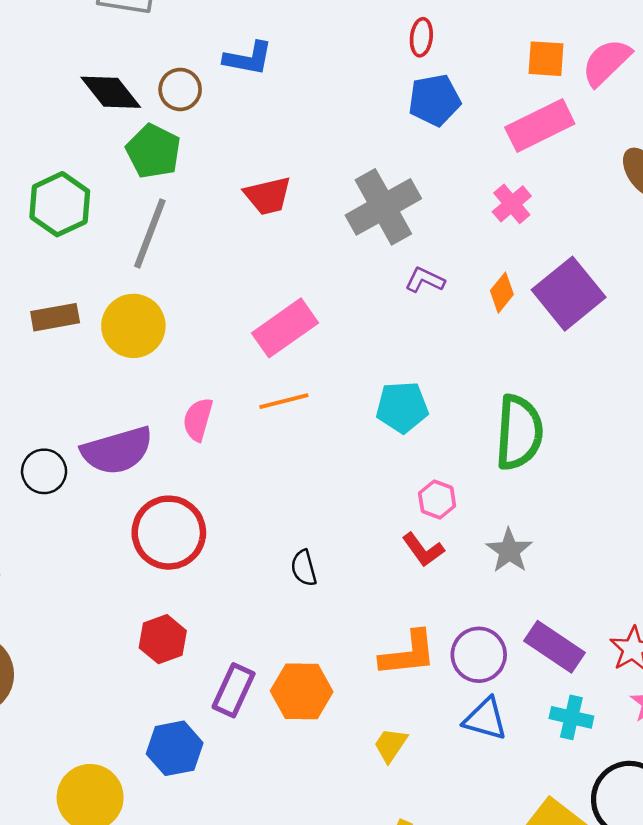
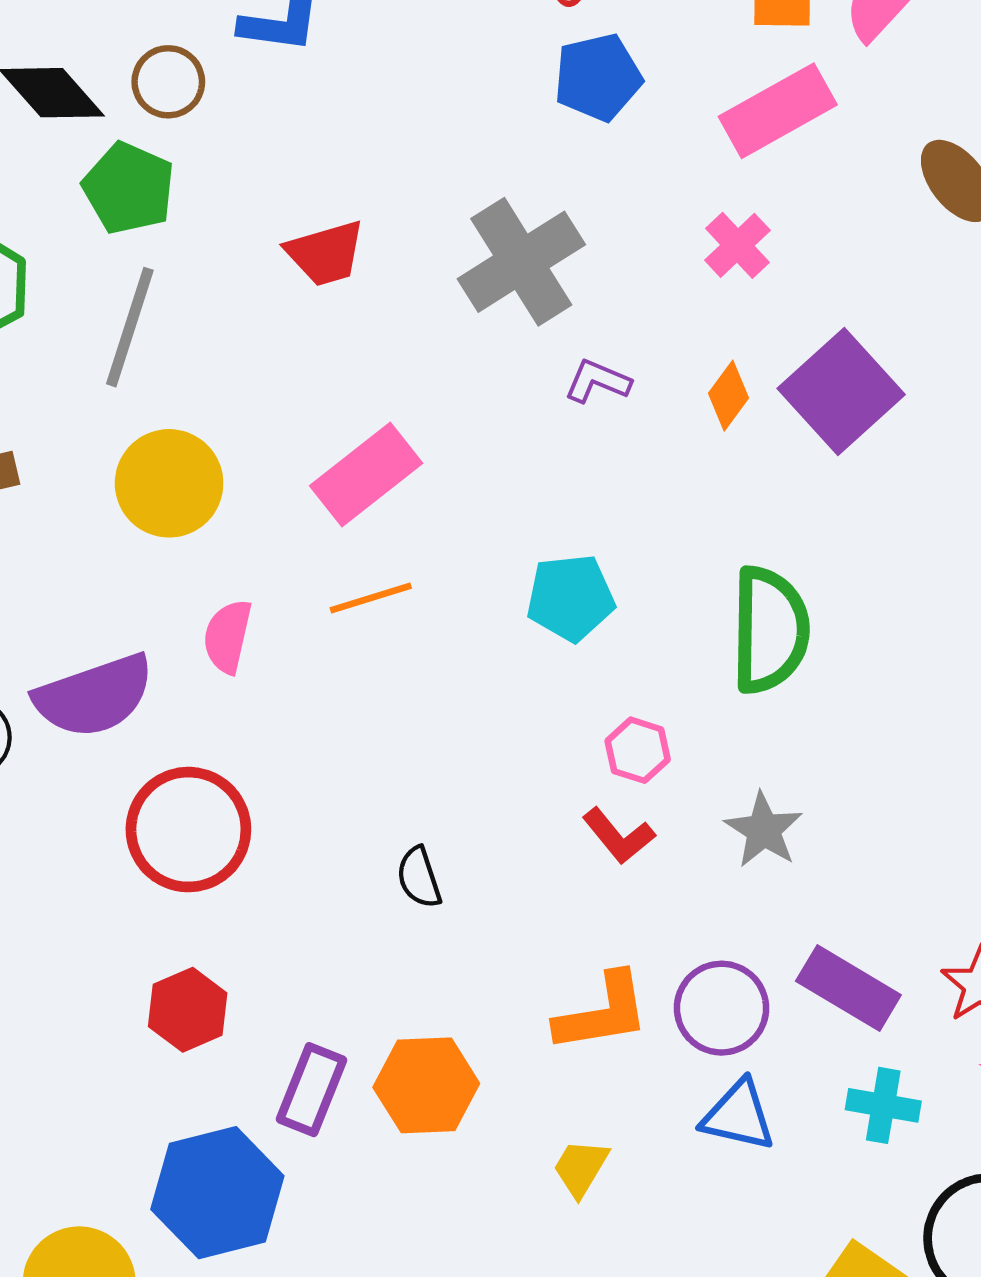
yellow circle: (133, 326) -> (169, 483), moved
blue hexagon: (175, 748) -> (217, 1193), size x1.4

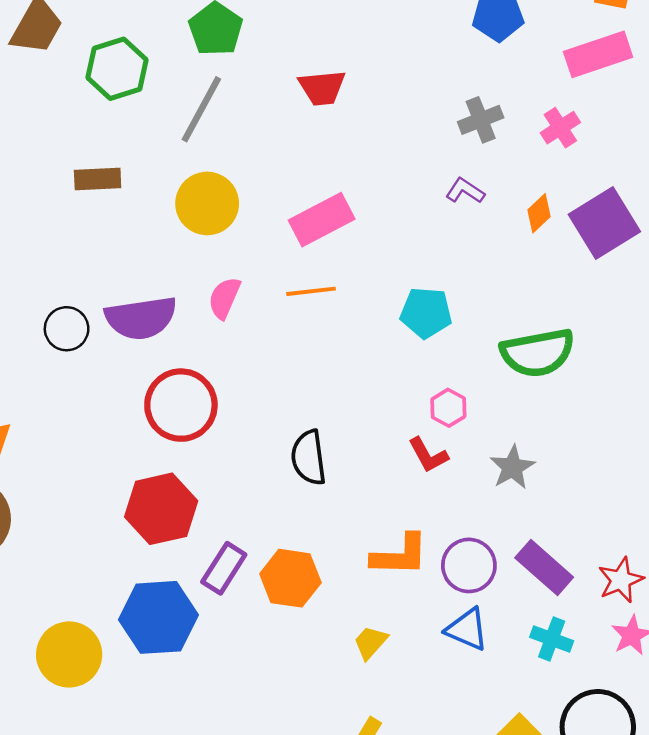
gray cross: (521, 262) -> (481, 120), moved, size x0.6
green semicircle: (770, 630) -> (538, 353), turned 68
black semicircle: (419, 877) -> (309, 458), size x1.5
red hexagon: (188, 1010) -> (161, 509), size x1.5

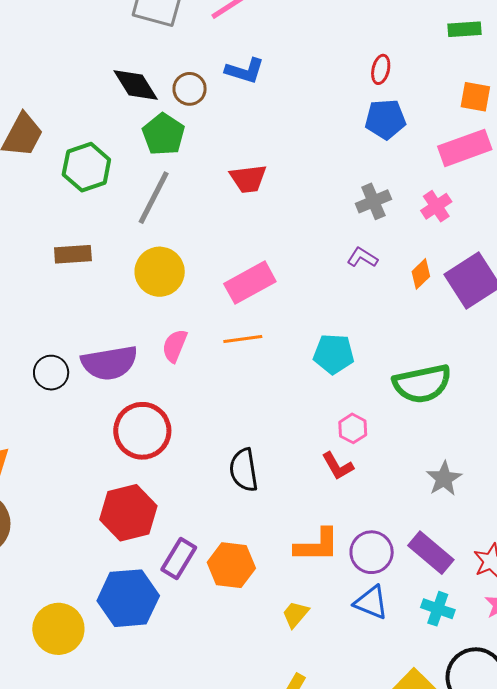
gray star: (512, 467) -> (444, 479), moved

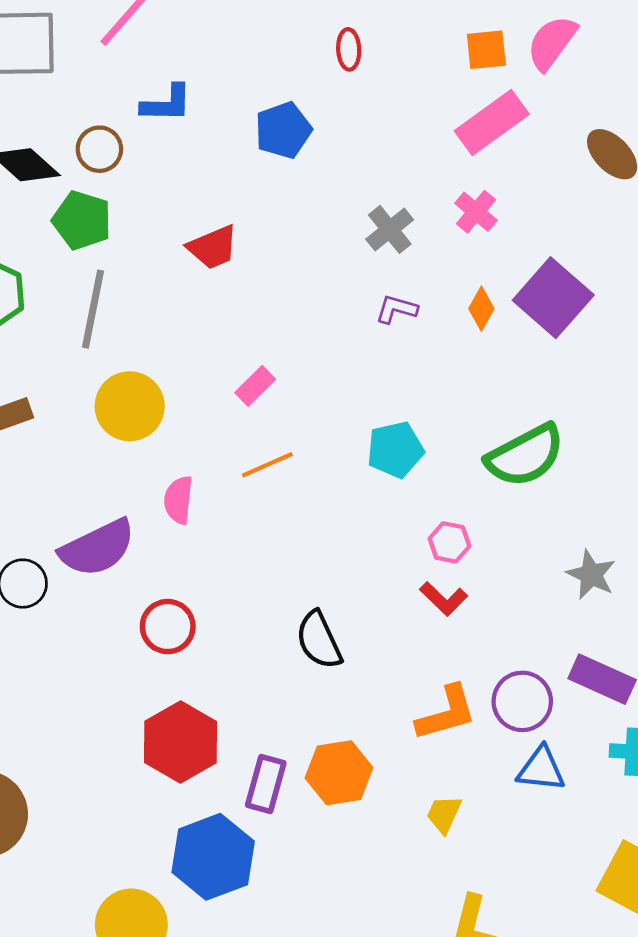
blue pentagon: (385, 119) -> (283, 130), moved
pink rectangle: (250, 283) -> (255, 386), size x0.6
red circle: (142, 431) -> (168, 627), size x0.7

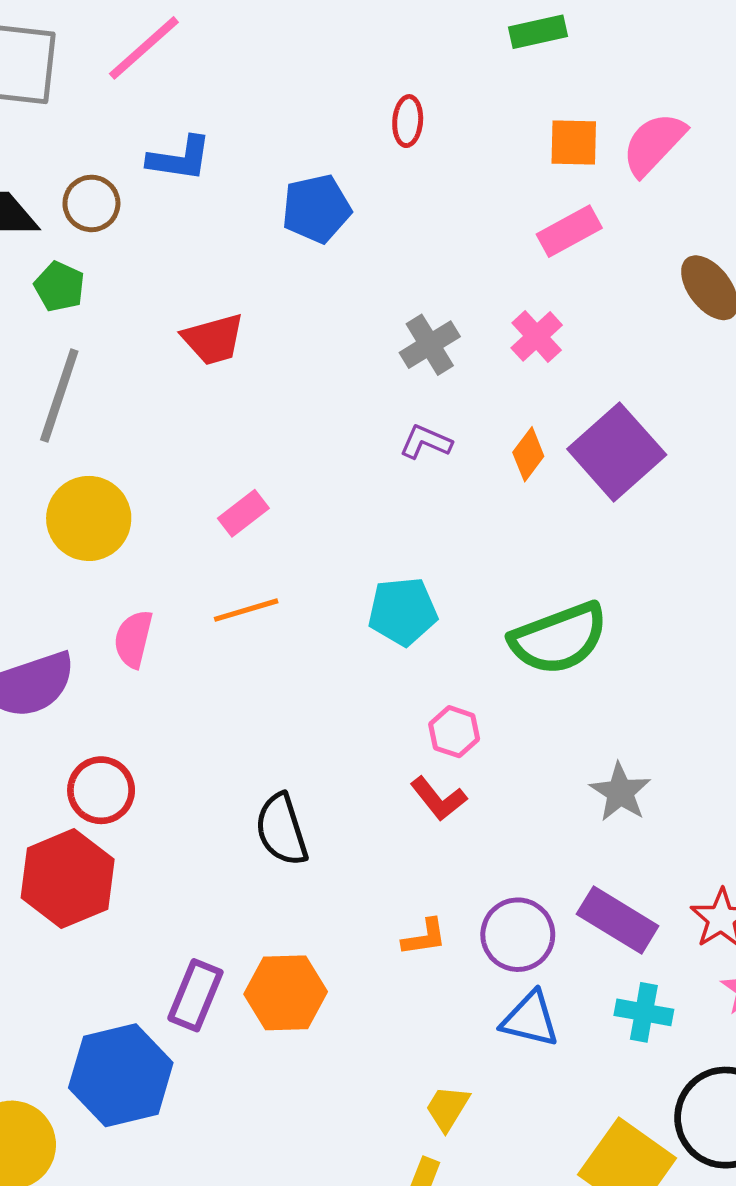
pink rectangle: (492, 123) -> (569, 231), size x0.7
green pentagon: (82, 220) -> (59, 287), size x0.7
orange L-shape: (446, 713) -> (424, 937), size x0.6
red hexagon: (181, 742) -> (68, 879), moved
yellow trapezoid: (444, 814) -> (447, 1108), moved

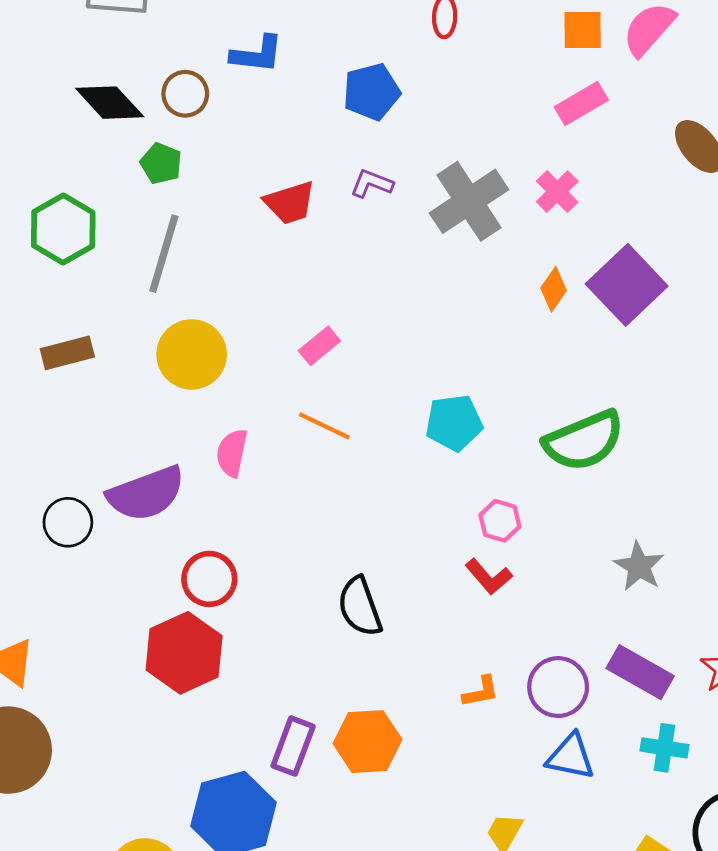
gray cross: (430, 345) -> (469, 201), size x1.6
purple L-shape: (426, 442) -> (372, 184), moved
orange line: (246, 610) -> (324, 426), turned 44

